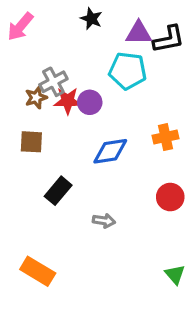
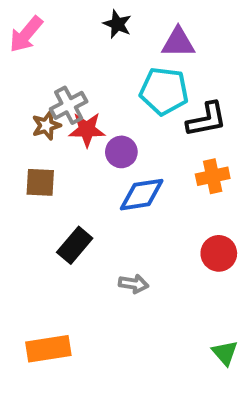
black L-shape: (169, 39) -> (207, 119), moved
purple circle: (90, 102) -> (121, 152), moved
orange rectangle: (38, 271) -> (48, 349), turned -40

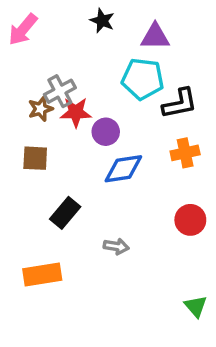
orange rectangle: (48, 349) -> (42, 275), moved

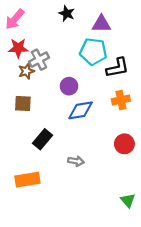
red star: (76, 112) -> (18, 48), moved

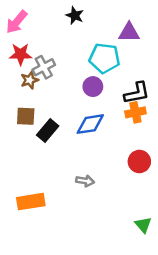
purple triangle: (101, 24) -> (129, 32), moved
black L-shape: (117, 68) -> (137, 93), moved
purple circle: (69, 86) -> (93, 87), moved
black rectangle: (42, 139) -> (48, 130), moved

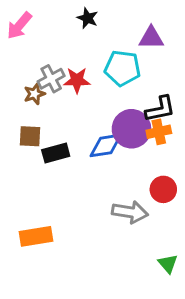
red star: (20, 54) -> (77, 80), moved
purple circle: (93, 87) -> (131, 129), moved, size x1.6
black rectangle: (48, 130) -> (56, 153), turned 35
gray arrow: (85, 181) -> (130, 212), moved, size x1.6

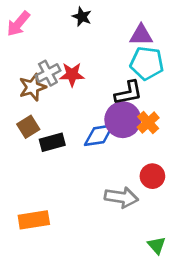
cyan pentagon: (122, 68) -> (147, 63), moved
brown star: (34, 94) -> (32, 87), size x1.4
black L-shape: (160, 109) -> (128, 93), moved
orange cross: (159, 132) -> (148, 123), turned -30
brown square: (30, 136) -> (28, 127), turned -35

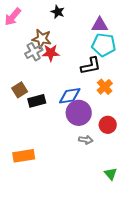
brown star: (32, 87) -> (42, 39), moved, turned 30
purple circle: (123, 120) -> (79, 113), moved
gray arrow: (121, 197) -> (86, 140), size x0.6

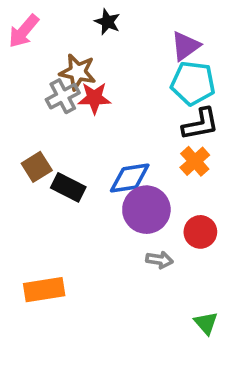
purple triangle: (100, 25) -> (185, 46), turned -36
black L-shape: (91, 66) -> (200, 124), moved
black rectangle: (37, 101) -> (68, 187), turned 42

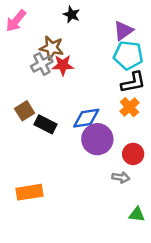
gray arrow: (159, 260) -> (121, 177), moved
green triangle: (206, 323) -> (137, 214), turned -42

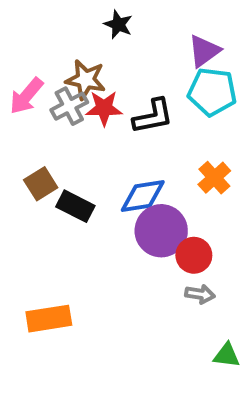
pink arrow: (16, 21) -> (26, 96), moved
black L-shape: (133, 82) -> (153, 116), moved
red circle: (133, 154) -> (194, 255), moved

